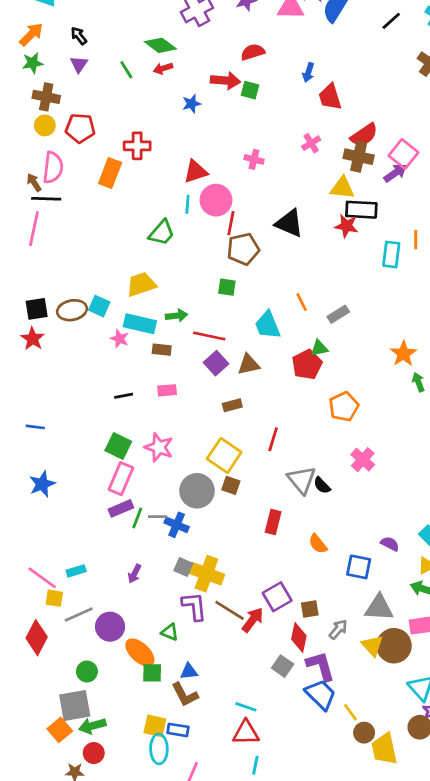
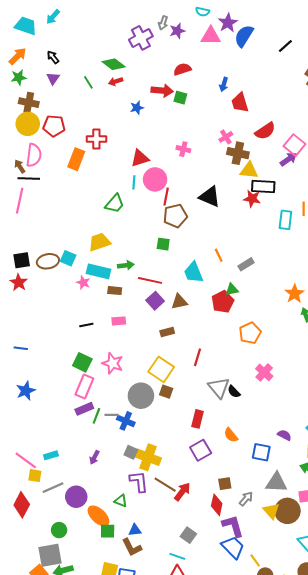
yellow circle: (45, 125) -> (28, 124), size x1.5
brown cross: (359, 157) -> (238, 153), moved
purple square: (277, 597) -> (201, 450), moved
gray square: (283, 666) -> (188, 535), moved

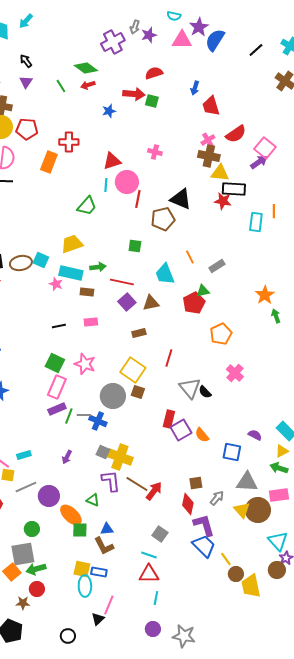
pink cross: (226, 137) -> (208, 140), moved
brown pentagon: (175, 216) -> (163, 219), moved
purple square: (201, 450) -> (181, 430), moved

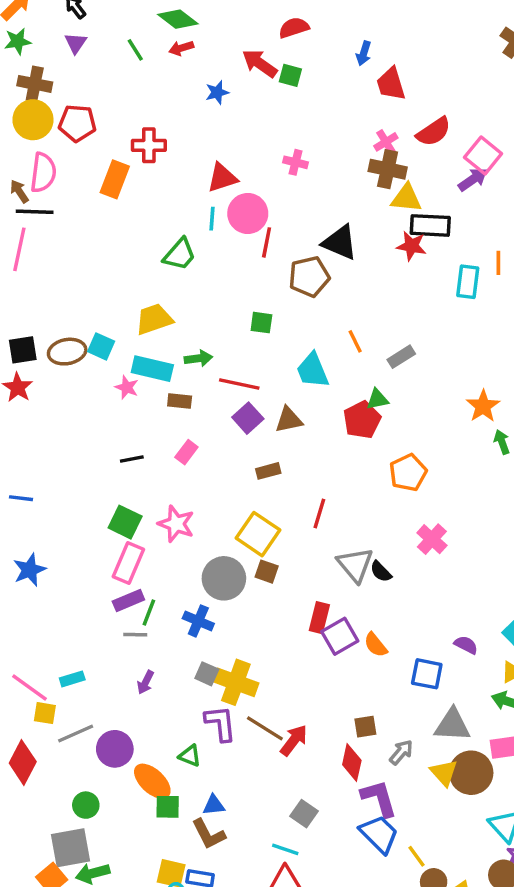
red arrow: (134, 94) -> (260, 63), turned -150
pink rectangle: (91, 322) -> (186, 452), turned -48
gray line: (84, 415) -> (135, 635), moved

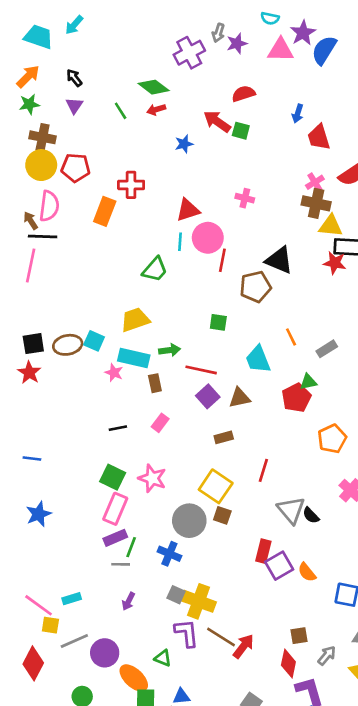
brown rectangle: (180, 401) -> (155, 383), turned 72

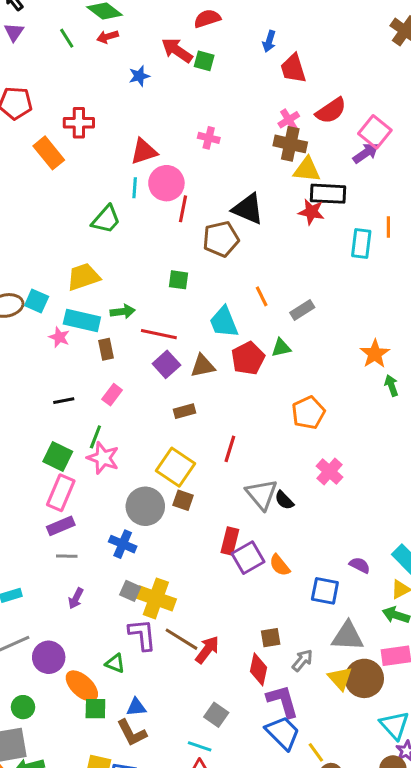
orange rectangle: (105, 211) -> (49, 153), turned -60
red pentagon: (296, 398) -> (248, 358), moved
green line: (131, 547) -> (95, 437), moved

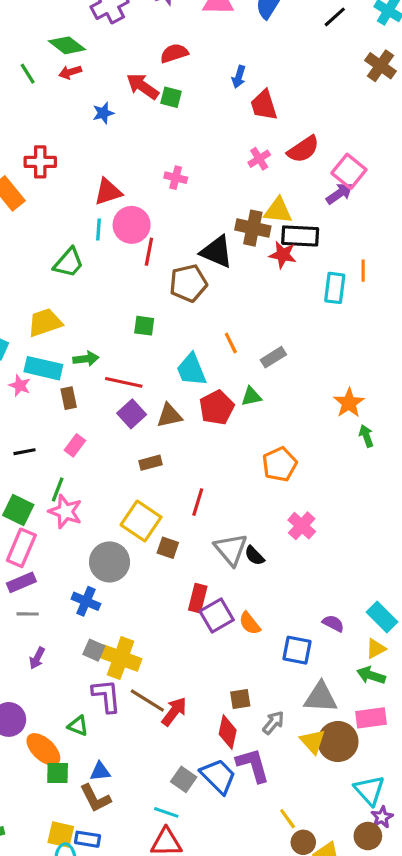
brown cross: (290, 144) -> (253, 228), moved
brown square: (183, 500) -> (168, 548), moved
blue trapezoid: (283, 733) -> (218, 776), moved

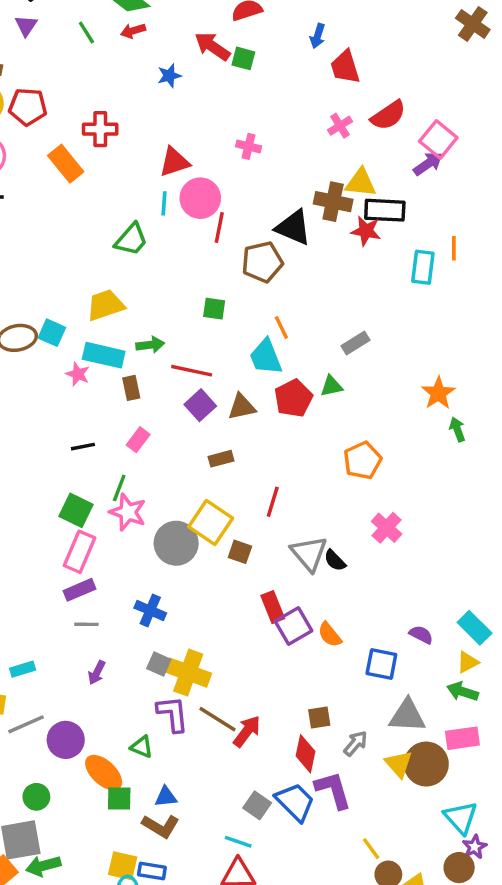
orange line: (231, 343) -> (281, 328), moved
gray circle: (110, 562) -> (176, 543), moved
red rectangle: (198, 598) -> (273, 607), turned -36
brown L-shape: (95, 798) -> (161, 826), turned -32

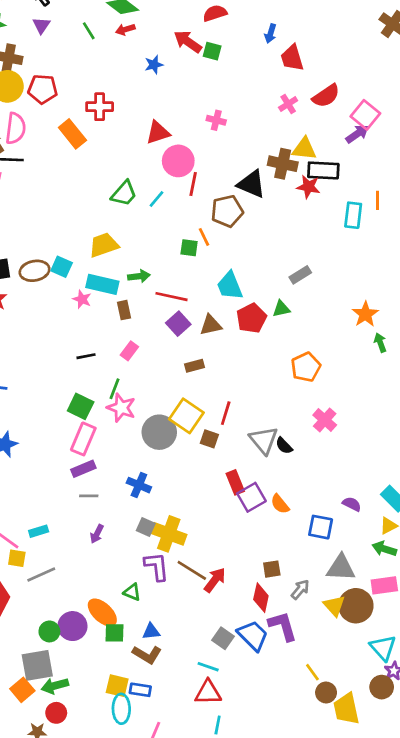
cyan line: (164, 203) -> (157, 199), moved, turned 36
orange line: (281, 328) -> (204, 237), moved
red line: (273, 502) -> (226, 413), moved
purple circle: (66, 740) -> (72, 626), moved

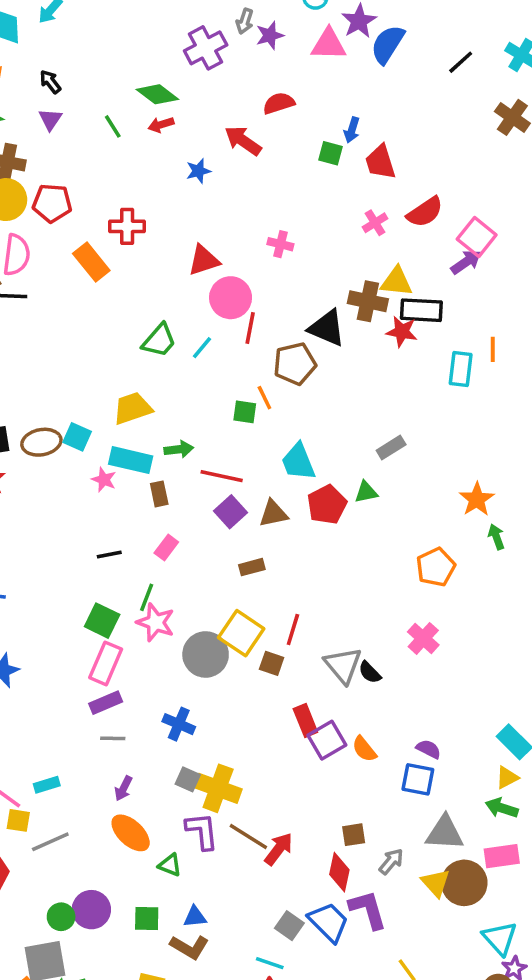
green square: (212, 51) -> (330, 153), moved
orange pentagon: (306, 367) -> (436, 567), moved
purple semicircle: (352, 504) -> (429, 749), moved
orange ellipse: (102, 612) -> (131, 833), moved

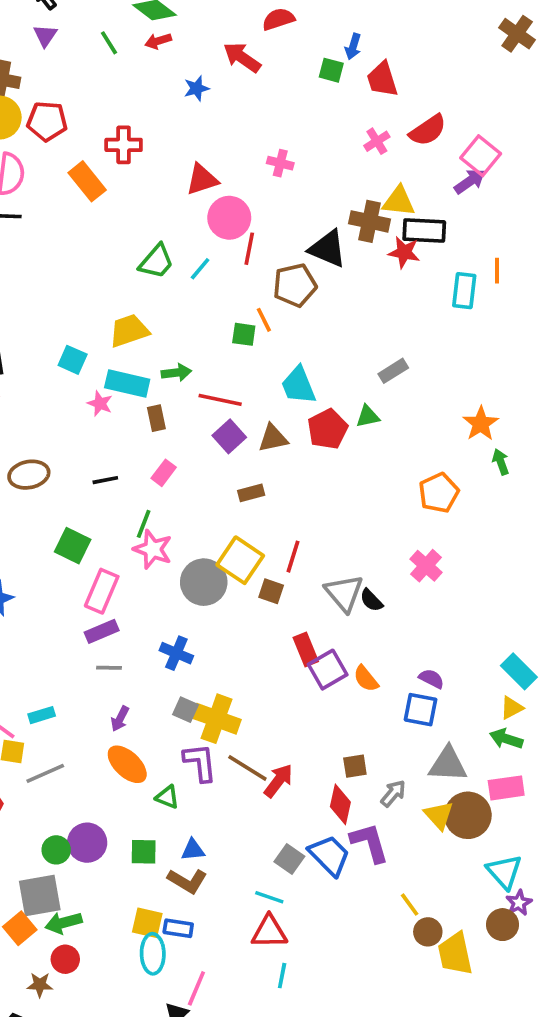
brown ellipse: (41, 442) -> (29, 475), moved
green square: (102, 621) -> (73, 546), moved

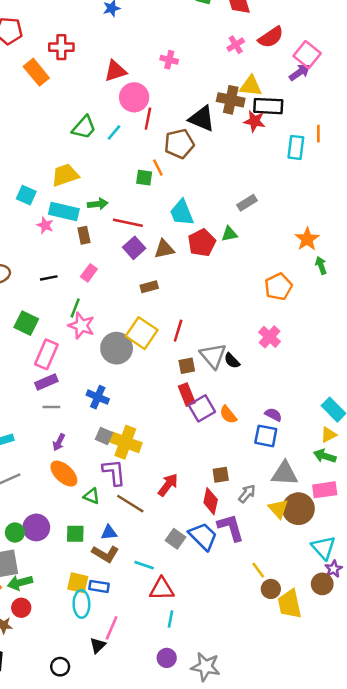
brown square: (271, 591) -> (187, 366), moved, turned -30
brown line: (247, 768) -> (130, 504), moved
cyan line: (269, 897) -> (144, 565), moved

